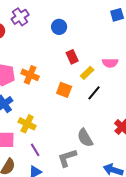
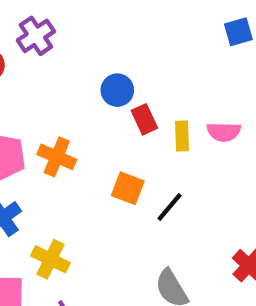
blue circle: (59, 27) -> (117, 90), moved
yellow rectangle: (87, 73) -> (182, 136), moved, turned -48
black line: (94, 93) -> (169, 207), moved

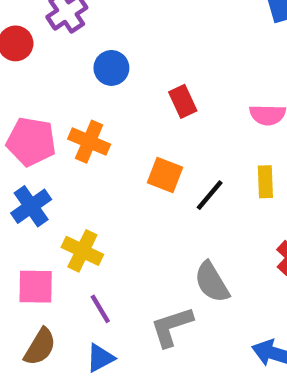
blue circle: (117, 90) -> (111, 68), moved
yellow rectangle: (182, 136) -> (265, 182), moved

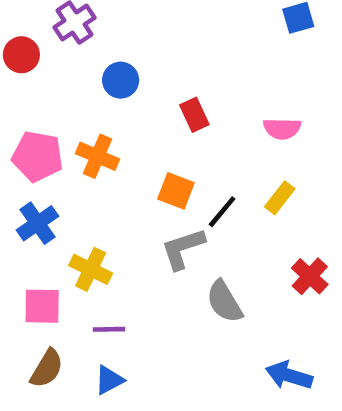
yellow rectangle: (265, 182) -> (280, 198), turned 40
purple line: (100, 309) -> (109, 329), turned -60
gray L-shape: (172, 327) -> (183, 249), moved

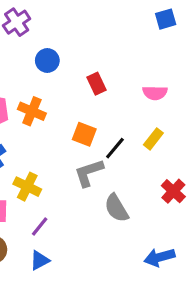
purple line: (109, 329) -> (40, 227), turned -50
blue arrow: (289, 375) -> (160, 257), turned -32

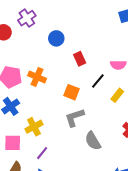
blue circle: (47, 61) -> (56, 38), moved
black line: (115, 148) -> (98, 81), moved
yellow cross: (27, 187) -> (34, 127), turned 36

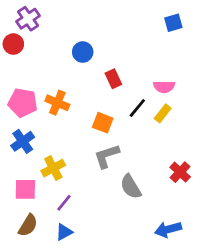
purple cross: (27, 18) -> (28, 19), moved
yellow rectangle: (117, 95) -> (163, 113), moved

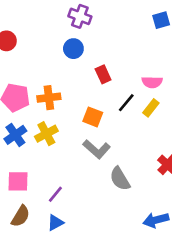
purple cross: (28, 19) -> (80, 16), moved, turned -35
orange cross: (57, 103) -> (49, 98), turned -30
gray L-shape: (107, 156) -> (97, 149), turned -120
yellow cross: (53, 168) -> (46, 134), moved

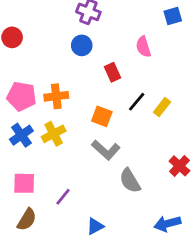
pink semicircle: (152, 82) -> (143, 47), moved, turned 72
blue triangle: (55, 223) -> (95, 226), moved

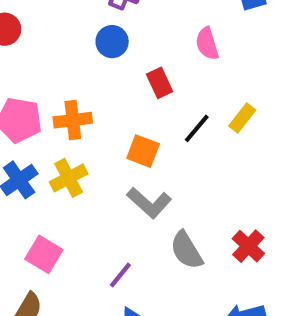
yellow rectangle: (162, 107) -> (242, 118), moved
red cross: (179, 166) -> (248, 246), moved
pink square: (24, 183) -> (44, 254), moved, turned 30
purple line: (63, 197) -> (120, 275), moved

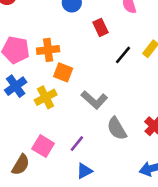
orange square: (143, 151) -> (63, 72), moved
yellow cross: (69, 178) -> (46, 97), moved
pink square: (44, 254) -> (43, 146), moved

